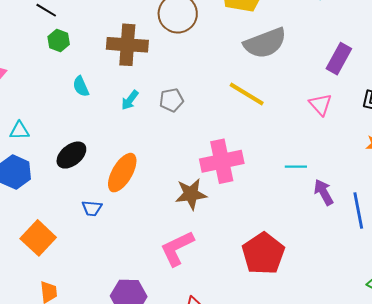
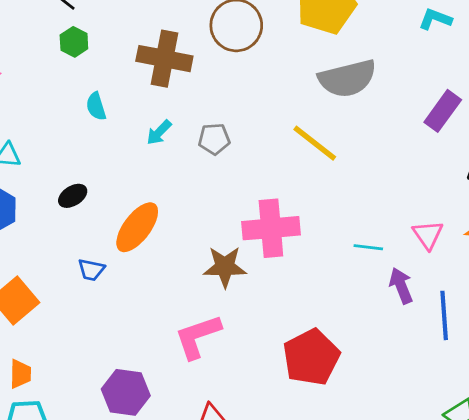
pink triangle: (320, 104) -> (428, 235), moved
black ellipse: (71, 155) -> (73, 196), size x0.7

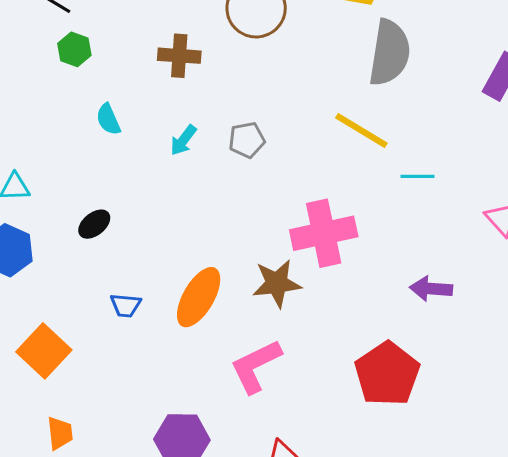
brown cross: (164, 59) -> (179, 56), size x0.7
gray semicircle: (347, 78) -> (389, 53), turned -60
orange ellipse: (137, 227) -> (199, 297), moved
cyan line: (368, 247) -> (417, 176), moved
purple arrow: (401, 286) -> (431, 289), moved, turned -57

